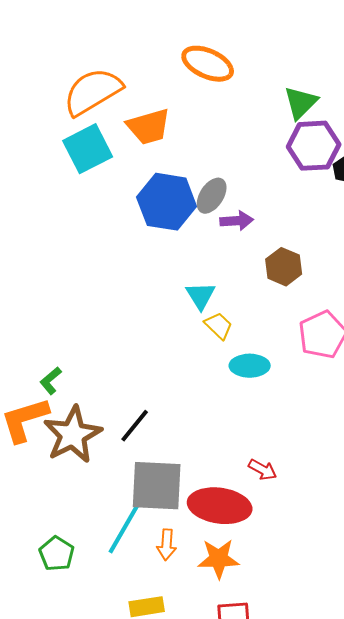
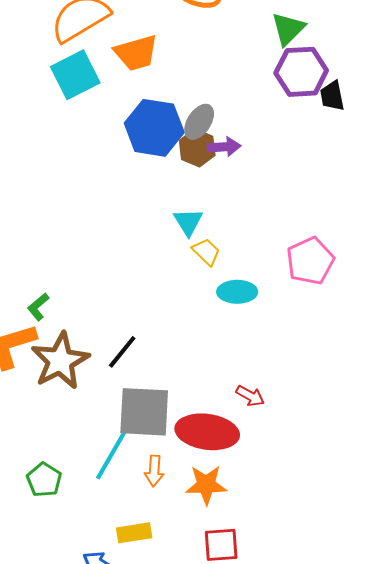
brown hexagon: (284, 267) -> (197, 148), moved

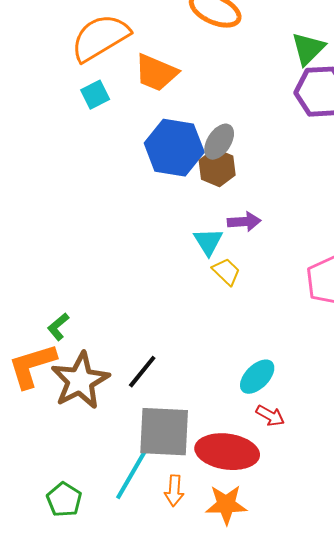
orange trapezoid: (136, 53) -> (156, 73), turned 39
cyan square: (75, 75) -> (95, 95), size x0.6
purple arrow: (224, 147) -> (244, 222), moved
cyan ellipse: (237, 292) -> (257, 377), moved, turned -45

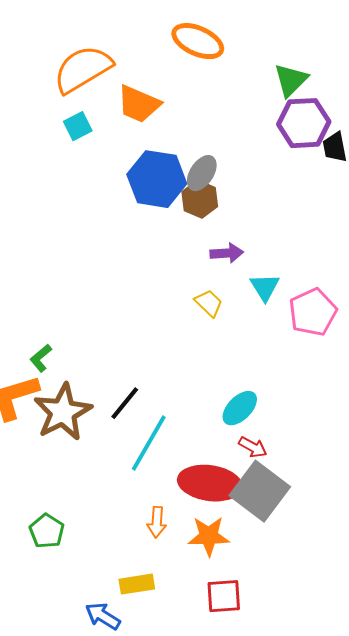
cyan triangle: (208, 242) -> (265, 287), moved
gray square: (164, 432) -> (260, 491), moved, turned 34
cyan line: (133, 472) -> (149, 443), moved

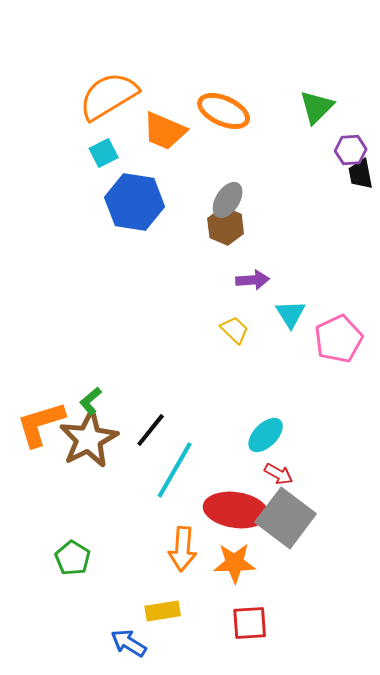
orange ellipse: (198, 41) -> (224, 111), moved
purple hexagon: (304, 123) -> (351, 150), moved, size x0.6
blue hexagon: (157, 179) -> (135, 202), moved
green L-shape: (41, 358) -> (91, 401), moved
orange arrow: (157, 522) -> (183, 549), size x1.4

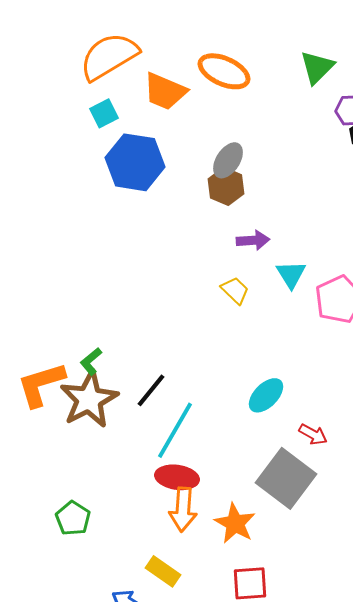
red arrow: (279, 474) -> (313, 434), moved
red ellipse: (236, 510) -> (177, 477), moved, size x0.7
orange star: (235, 563) -> (235, 523), turned 30
yellow rectangle: (163, 611) -> (163, 571), turned 44

